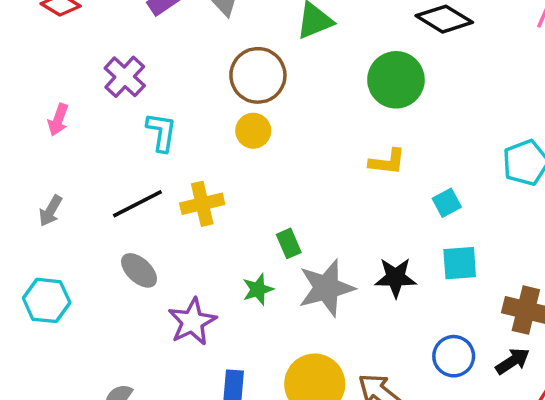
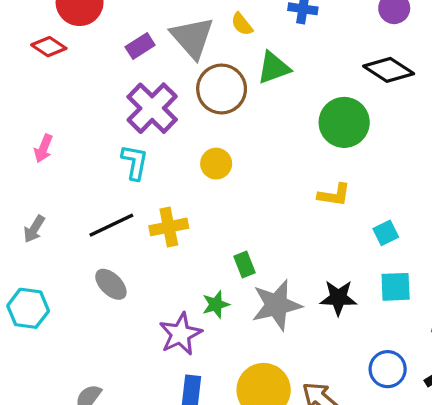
brown circle: (258, 75) -> (222, 89), moved
purple cross: (125, 77) -> (152, 108), moved, size x1.4
purple star: (192, 322) -> (180, 334), moved

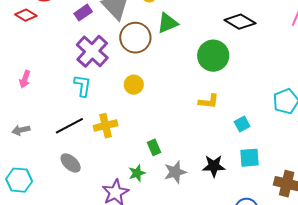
gray arrow: (34, 229) -> (21, 130), turned 48
gray star: (277, 305) -> (175, 172), size x0.7

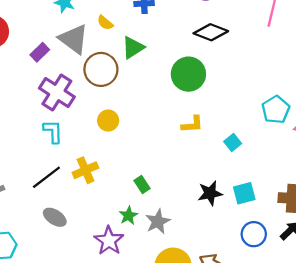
cyan square: (250, 158) -> (244, 193), moved
gray star: (175, 172) -> (158, 222), moved

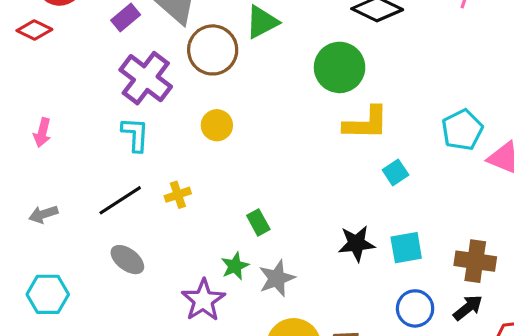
yellow L-shape: (192, 124) -> (366, 123), moved, size x1.4
yellow cross: (85, 170) -> (178, 195), size x0.7

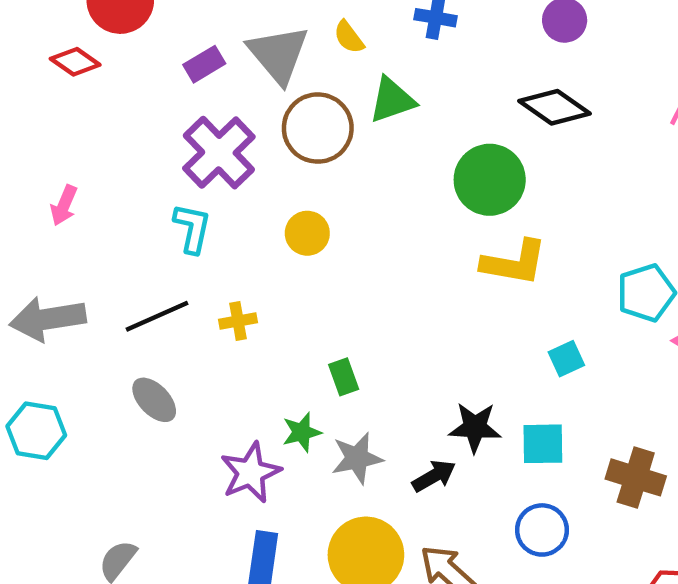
cyan square: (396, 172) -> (566, 359), moved
gray arrow: (43, 214) -> (48, 319), size x1.8
black arrow: (468, 308) -> (434, 476), moved

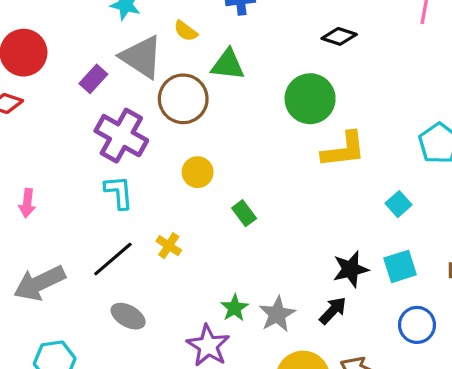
green triangle: (392, 100) -> (228, 65), turned 42
black diamond: (554, 107) -> (339, 36), size x0.7
yellow cross: (238, 321) -> (169, 246), turned -30
green rectangle: (344, 377) -> (244, 213), moved

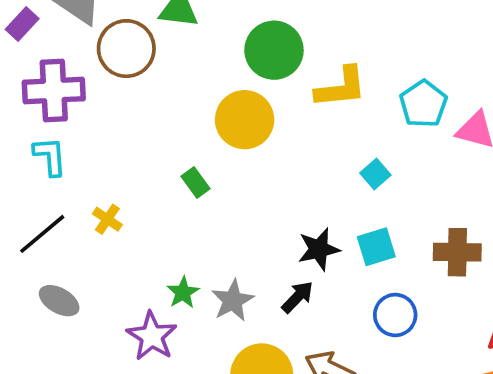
purple cross: (121, 136) -> (54, 90), turned -33
yellow L-shape: (344, 150) -> (341, 87), moved
yellow circle: (198, 172) -> (245, 120), moved, size x1.6

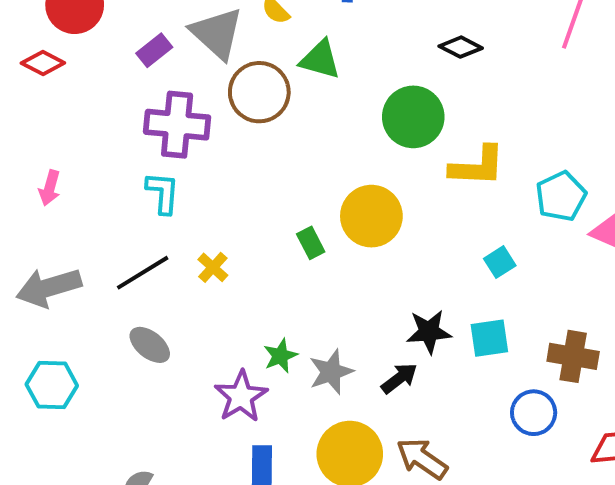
yellow circle: (245, 120) -> (371, 216), moved
blue circle: (395, 315) -> (534, 413), moved

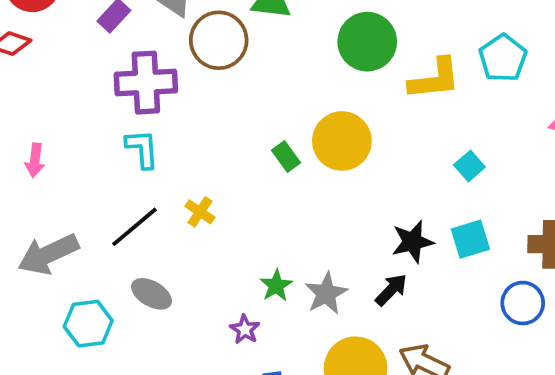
cyan pentagon: (561, 196) -> (503, 58), moved
green rectangle: (311, 243) -> (286, 156), moved
cyan hexagon: (52, 385) -> (88, 324), moved
purple star: (241, 396) -> (245, 329), size x0.6

